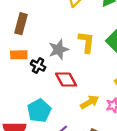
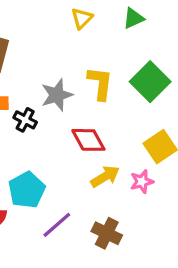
red diamond: (66, 80) -> (88, 140), moved

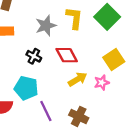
black cross: (25, 120) -> (34, 56), moved
cyan pentagon: (27, 190) -> (26, 88), turned -30
purple line: (57, 225) -> (46, 111), turned -75

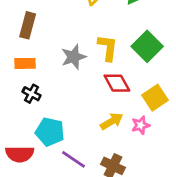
red diamond: (67, 55) -> (117, 83), moved
black cross: (34, 56) -> (32, 94), moved
purple line: (46, 111) -> (74, 159), turned -30

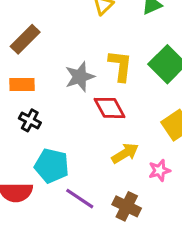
brown rectangle: (28, 25) -> (25, 39), turned 30
red diamond: (117, 83) -> (109, 108), moved
pink star: (141, 125) -> (159, 170), moved

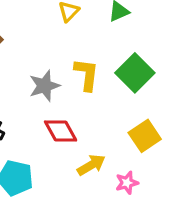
red diamond: (109, 108) -> (61, 131), moved

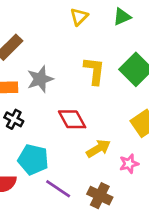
gray star: (44, 86) -> (40, 79), moved

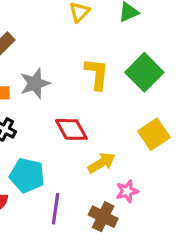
pink star: (129, 164) -> (127, 191), moved
purple line: (58, 189) -> (56, 209), turned 64

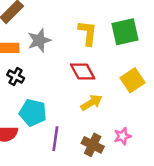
green square: (144, 72) -> (125, 32), turned 32
red diamond: (71, 129) -> (83, 72), moved
pink star: (127, 191) -> (122, 136), moved

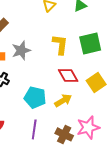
red diamond: (83, 72) -> (68, 75), moved
cyan pentagon: (33, 113) -> (35, 97), moved
pink star: (122, 136) -> (88, 127), size x1.6

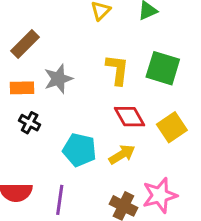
green square: (90, 43) -> (163, 68), turned 30
purple line: (34, 129) -> (60, 200), moved

